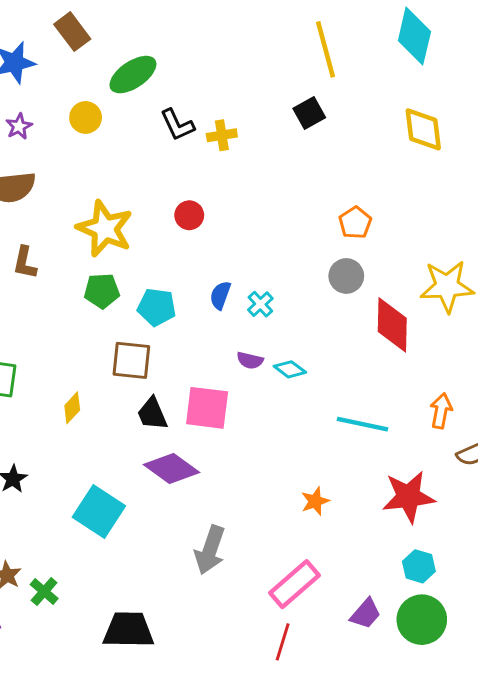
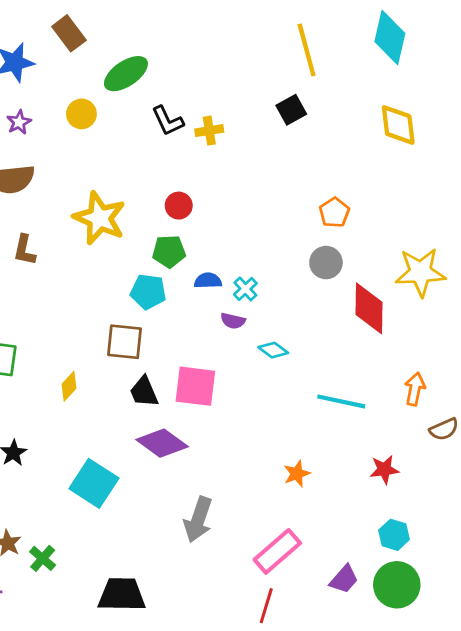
green pentagon: (102, 291) -> (169, 251), moved
blue semicircle: (220, 295) -> (208, 281), turned 68
purple semicircle: (250, 360) -> (233, 321), moved
red star: (408, 497) -> (384, 470), size x0.6

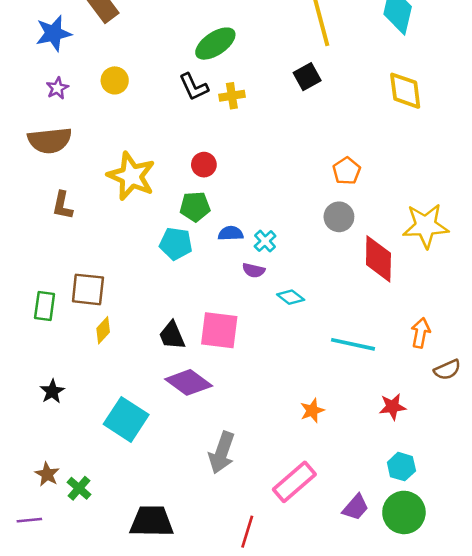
green ellipse: (126, 74) -> (215, 44), moved
brown square: (125, 342) -> (88, 289), moved
red line: (266, 606) -> (247, 532), moved

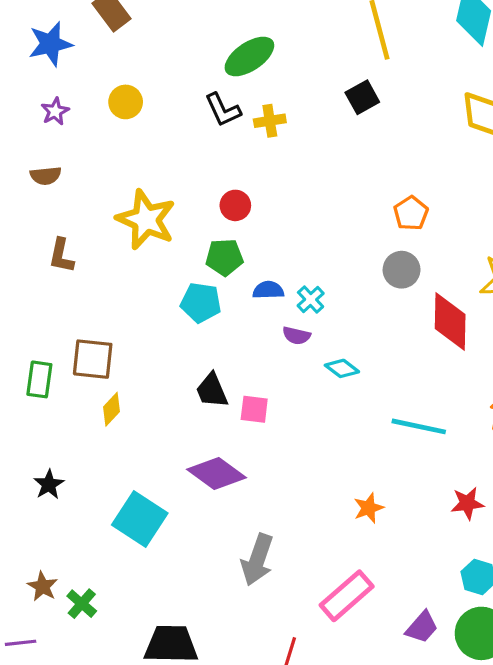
brown semicircle: (50, 140) -> (46, 176), size x0.6
pink square: (219, 330) -> (254, 409), size x0.6
black trapezoid: (172, 335) -> (212, 390), moved

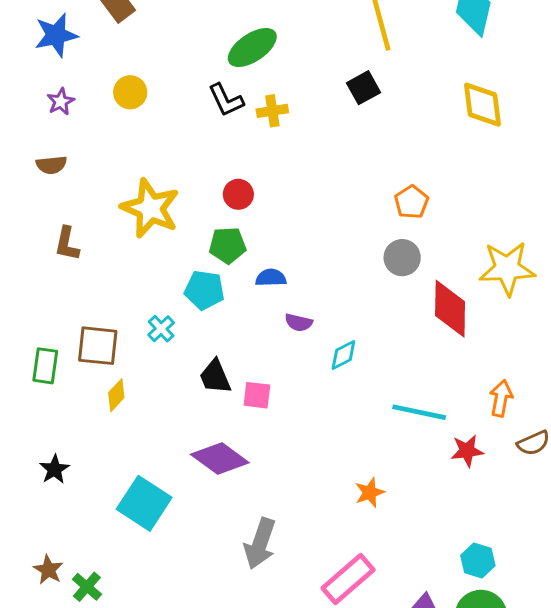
cyan cross: (311, 299) -> (161, 329), moved
cyan diamond: (342, 368) -> (343, 355), turned -64
red star: (467, 503) -> (467, 451), moved

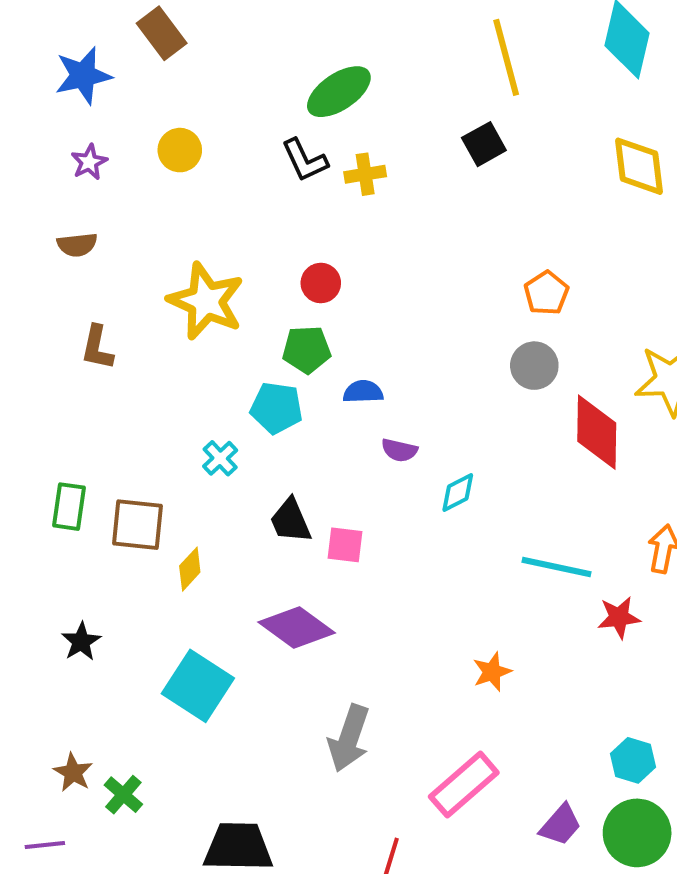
brown square: (98, 346) -> (137, 525), moved
yellow diamond: (116, 395) -> (190, 569), moved

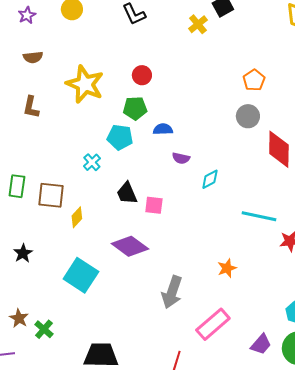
yellow cross: (365, 174) -> (198, 24), moved, turned -30
brown semicircle: (77, 245) -> (33, 57), moved
gray arrow: (349, 738) -> (172, 292), moved

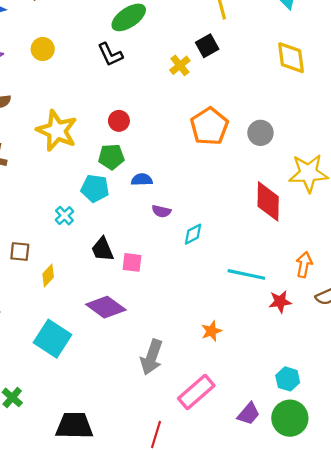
orange pentagon: (254, 80) -> (209, 126), moved, size x1.6
gray circle: (248, 116) -> (260, 133), moved
brown square: (51, 195) -> (20, 252), size x0.7

